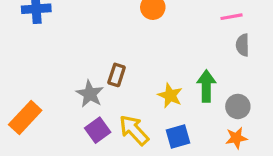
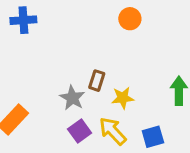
yellow star: (170, 95) -> (123, 98), moved, turned -30

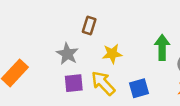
brown rectangle: (97, 81) -> (89, 26), moved
purple square: (80, 131) -> (74, 83), turned 30

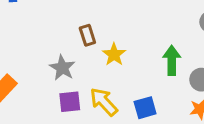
brown rectangle: (89, 26) -> (87, 35), turned -36
yellow star: (112, 54) -> (114, 54), moved, turned -30

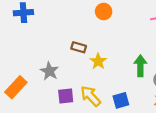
brown rectangle: (87, 35) -> (79, 47), turned -56
gray star: (62, 68) -> (49, 71), moved

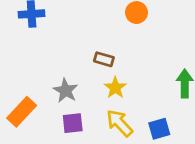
yellow star: (98, 61) -> (115, 88), moved
purple square: (66, 96) -> (73, 123), moved

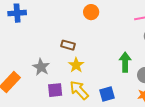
purple square: (73, 123) -> (55, 90), moved

